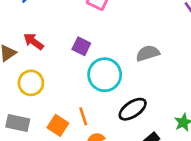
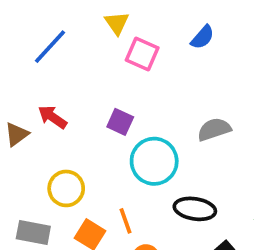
yellow circle: (31, 83) -> (66, 188), moved
black ellipse: (133, 109) -> (195, 209), turned 44

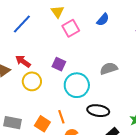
pink square: (142, 54) -> (71, 28), turned 36
yellow circle: (66, 188) -> (32, 81), moved

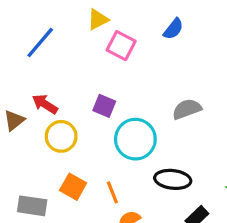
yellow triangle: (57, 12) -> (98, 19), turned 40
pink square: (71, 28) -> (121, 46), turned -30
orange square: (42, 124) -> (73, 187), moved

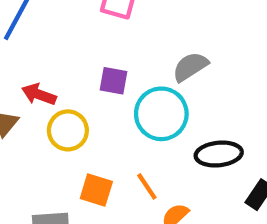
gray semicircle: (187, 109) -> (190, 67), moved

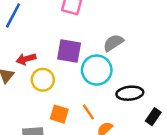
purple square: (114, 81) -> (69, 51), size x1.5
red arrow: (39, 94) -> (26, 59), turned -36

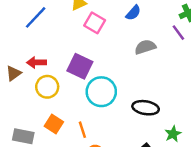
gray semicircle: (113, 43) -> (145, 47), moved
black ellipse: (130, 93) -> (146, 108), moved

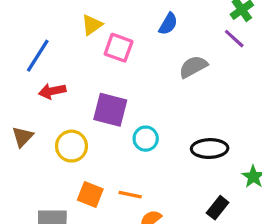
red arrow: (37, 62) -> (52, 91), moved
cyan circle: (101, 92) -> (146, 139), size x0.6
orange line: (82, 130) -> (130, 195), turned -49

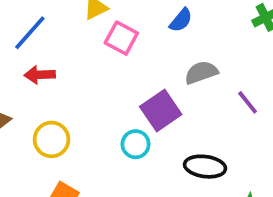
purple line: (234, 39) -> (248, 102), moved
purple square: (110, 110) -> (161, 111), moved, turned 32

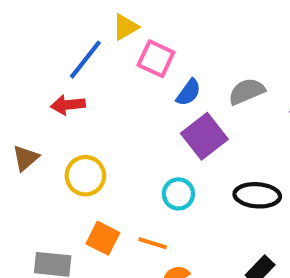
blue semicircle: (181, 20) -> (189, 92), moved
blue line: (30, 33) -> (85, 60), moved
cyan circle: (136, 144) -> (178, 194), moved

